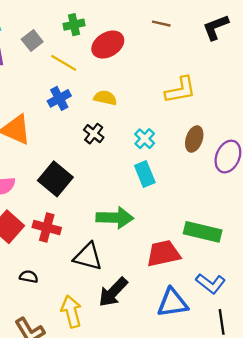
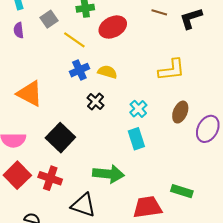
black L-shape: (216, 27) -> (191, 18), moved
blue cross: (59, 98) -> (79, 70), moved
green rectangle: (203, 232) -> (182, 191), size x0.7

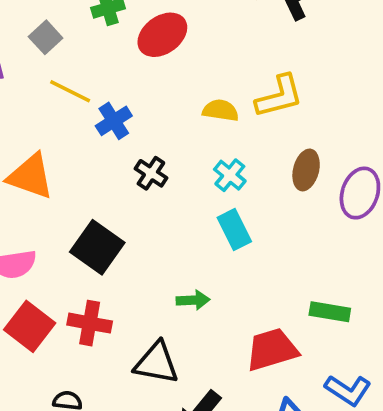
yellow line: (74, 40) -> (70, 91), moved
yellow semicircle: (107, 72) -> (221, 110), moved
green arrow: (108, 174) -> (193, 300), size x0.6

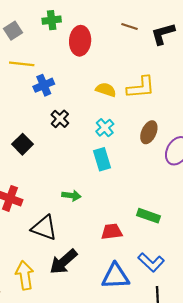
red ellipse: (162, 35) -> (80, 41), turned -60
yellow line: (70, 91) -> (22, 64), turned -30
black square: (97, 247) -> (23, 144), moved, size x0.7
red trapezoid: (272, 350) -> (112, 232), size x0.7

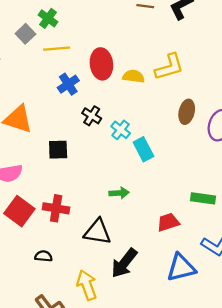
green cross: (52, 20) -> (48, 18), moved, turned -36
red ellipse: (80, 41) -> (101, 64), moved
yellow line: (22, 64) -> (57, 49), moved
cyan cross: (105, 128) -> (121, 130), moved
black square: (23, 144) -> (58, 150), turned -36

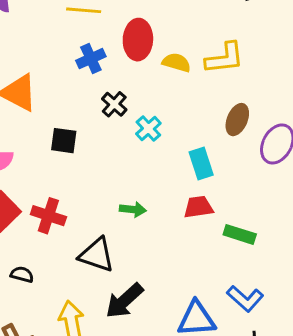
cyan rectangle: (143, 149) -> (201, 164), moved
red trapezoid: (168, 222) -> (198, 207), moved

